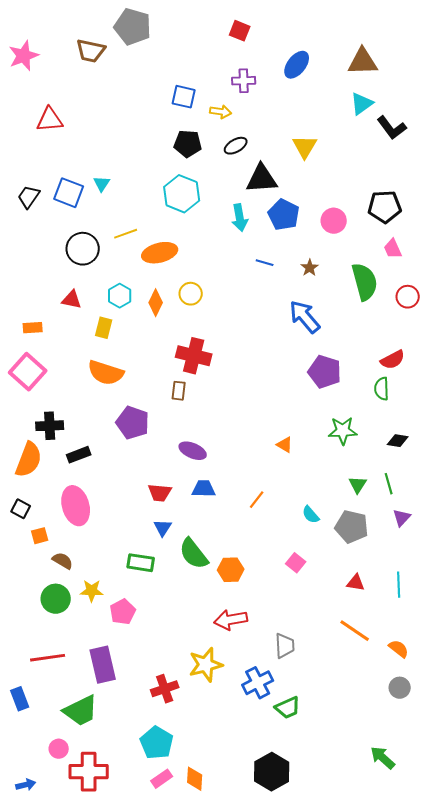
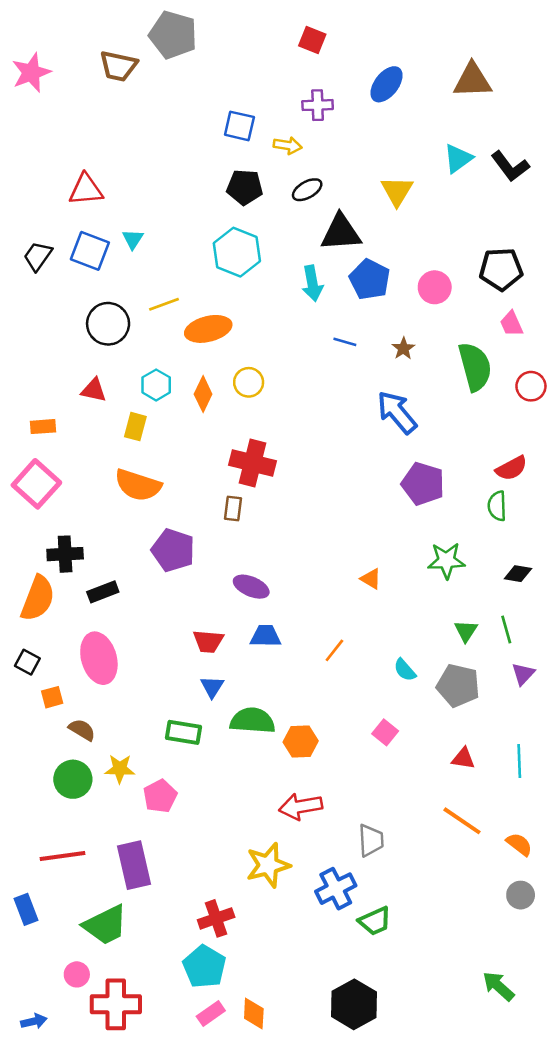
cyan triangle: (362, 104) -> (458, 158), moved
red triangle: (50, 120) -> (86, 190), moved
green semicircle: (194, 554) -> (252, 721), turned 132
red cross: (165, 689) -> (216, 918), moved

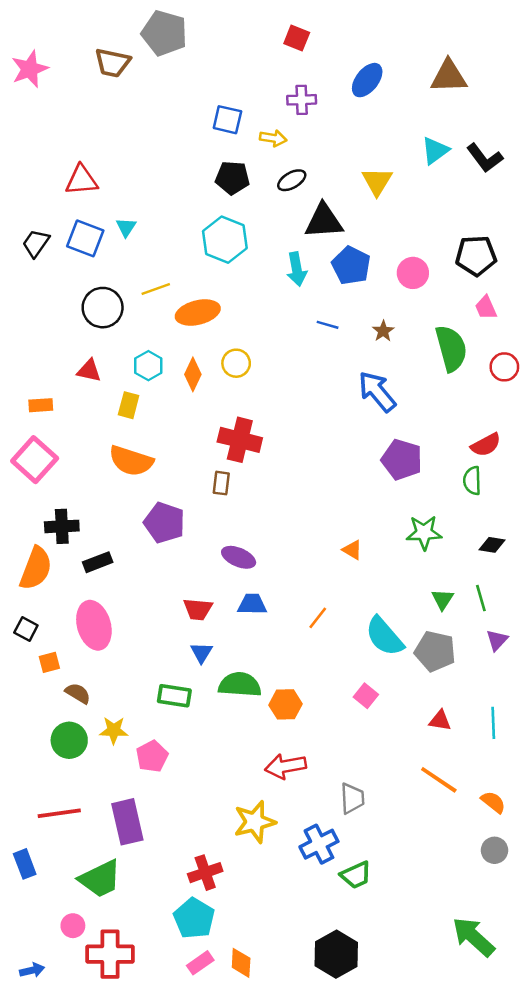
cyan semicircle: (405, 670) -> (384, 636), size x1.8
green arrow: (498, 986) -> (473, 937), size x1.4

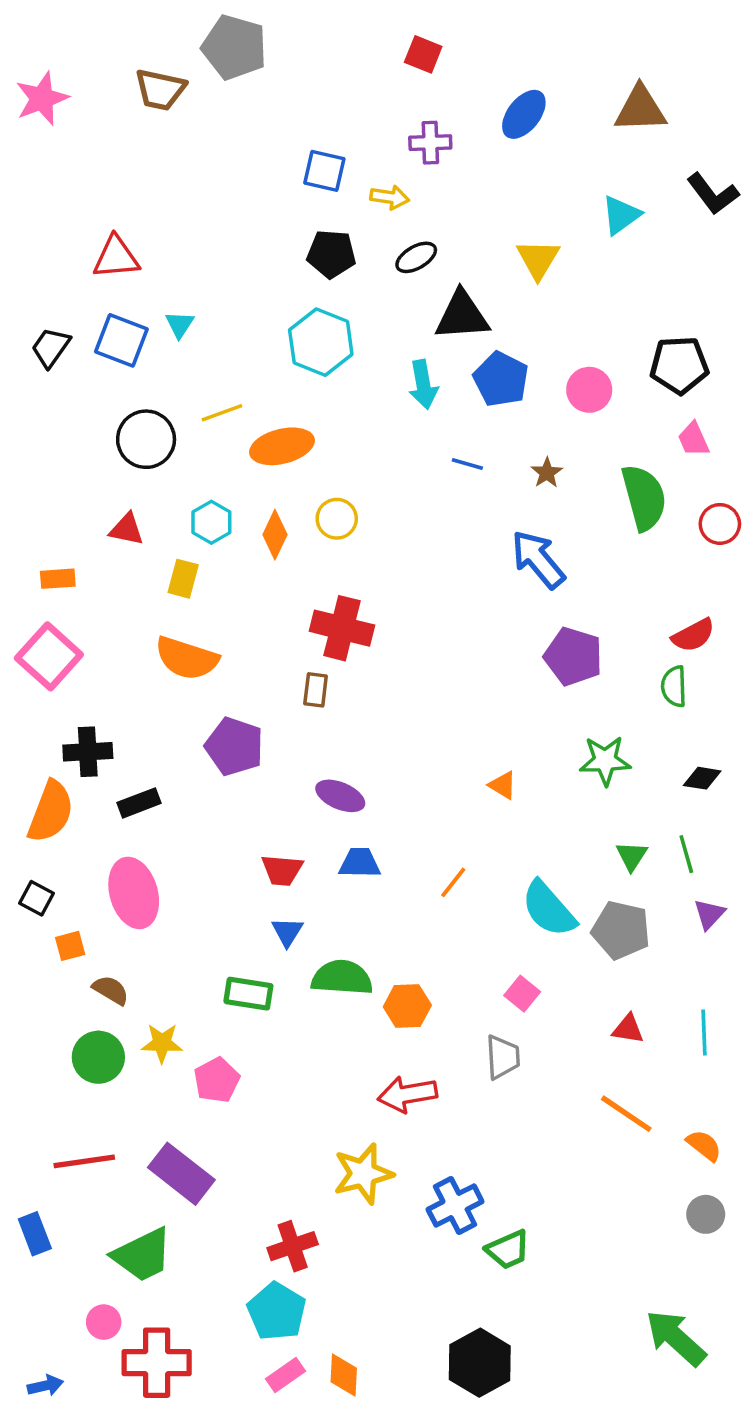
black L-shape: (485, 158) -> (713, 194), moved
gray trapezoid: (352, 798) -> (503, 1057), moved
purple rectangle: (127, 822) -> (181, 1174), turned -39

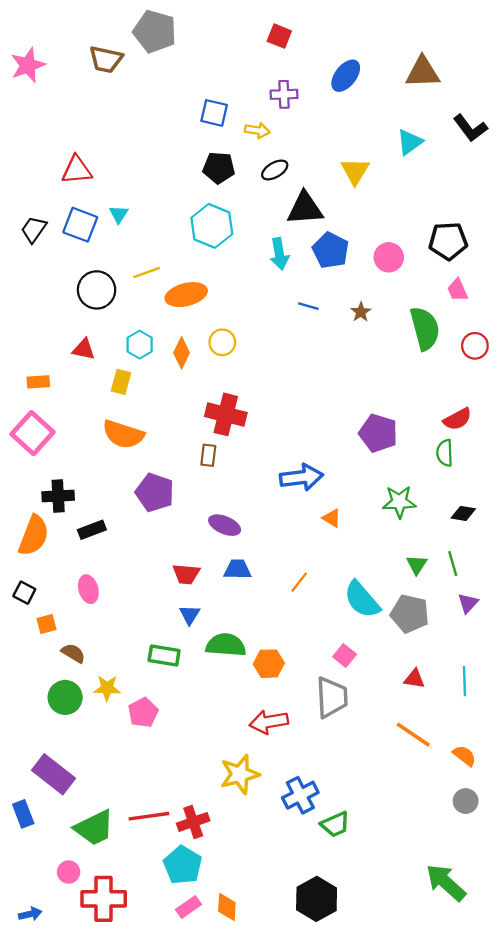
blue arrow: (538, 559) -> (301, 477), moved, turned 123
pink ellipse: (134, 893) -> (88, 589), size x0.6
gray trapezoid: (503, 1057) -> (332, 697), size x1.4
red line: (84, 1161) -> (149, 816), moved
purple rectangle: (181, 1174) -> (53, 774), moved

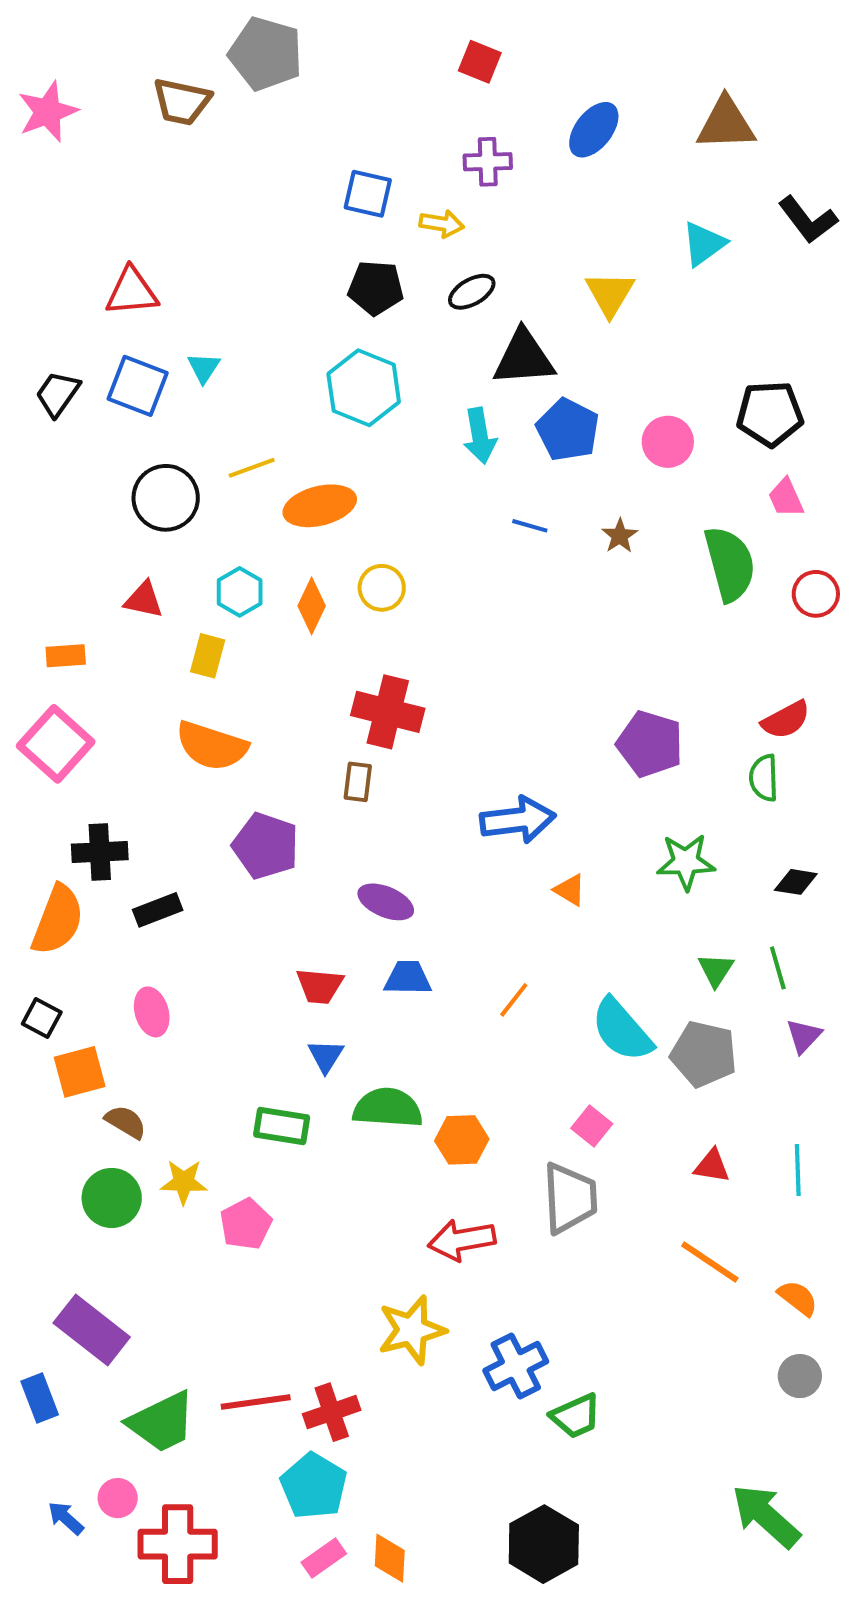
orange square: (46, 624) -> (80, 1072), size x1.5
blue arrow: (30, 914) -> (66, 1518), moved, turned -125

